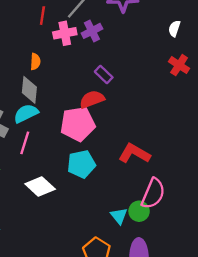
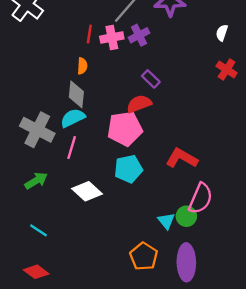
red line: (42, 16) -> (89, 34), moved

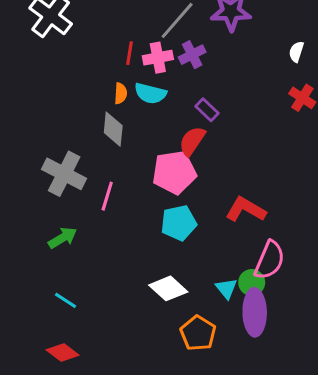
red semicircle: (139, 104) -> (192, 141), turned -35
cyan semicircle: (73, 118) -> (150, 93), moved, turned -140
white diamond: (87, 191) -> (168, 288), moved
purple ellipse: (186, 262) -> (255, 312), moved

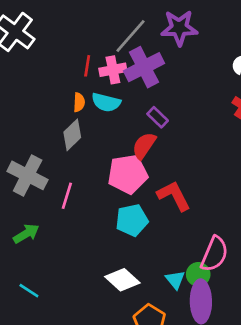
purple cross: (192, 55) -> (144, 67), size x1.6
gray diamond: (113, 129) -> (72, 135), turned 40
red L-shape: (246, 210) -> (174, 196), moved, turned 33

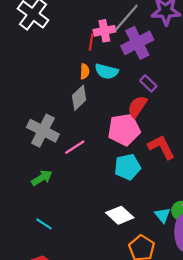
pink cross: (113, 70) -> (104, 31), moved
pink line: (67, 196) -> (75, 147), turned 40

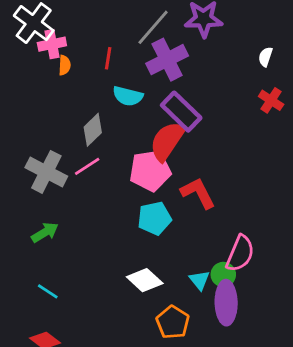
pink cross: (104, 31) -> (52, 44), moved
orange semicircle: (85, 71) -> (65, 65), moved
purple rectangle: (148, 83) -> (181, 112), size x1.8
red semicircle: (137, 107) -> (167, 141), size x1.4
pink line: (75, 147) -> (87, 166), moved

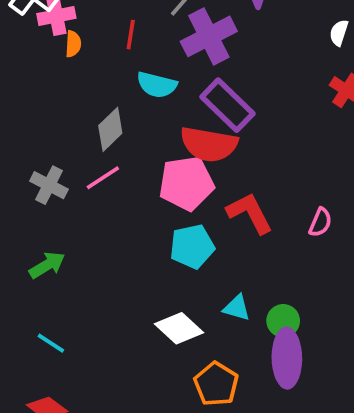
red semicircle: (167, 141) -> (209, 144), turned -114
gray cross: (46, 172) -> (49, 185), size x0.7
pink semicircle: (240, 253) -> (320, 222), moved, size x0.6
cyan triangle: (199, 280) -> (237, 308), moved, turned -35

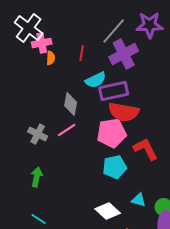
cyan semicircle: (157, 85) -> (96, 80), turned -40
purple rectangle: (227, 105) -> (114, 91), moved, turned -56
gray diamond: (110, 129) -> (71, 104), turned -35
green arrow: (47, 265) -> (37, 177), turned -48

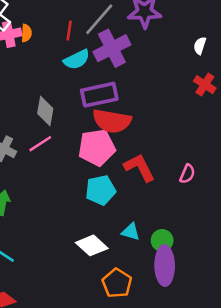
red line: (82, 53) -> (69, 31), moved
orange semicircle: (51, 58) -> (26, 33), moved
cyan semicircle: (96, 80) -> (77, 59), moved

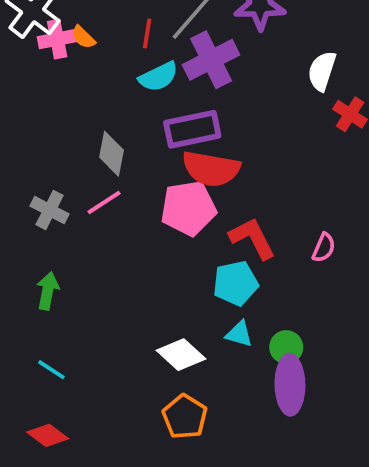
orange semicircle: (26, 33) -> (83, 37), turned 132
white semicircle: (200, 46) -> (322, 71), moved, size x1.5
cyan pentagon: (101, 190) -> (235, 283), moved
orange pentagon: (117, 283) -> (185, 417), moved

